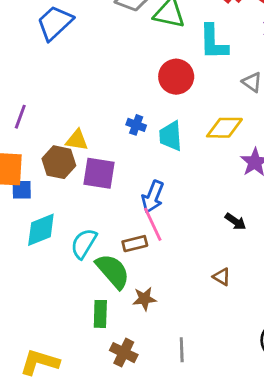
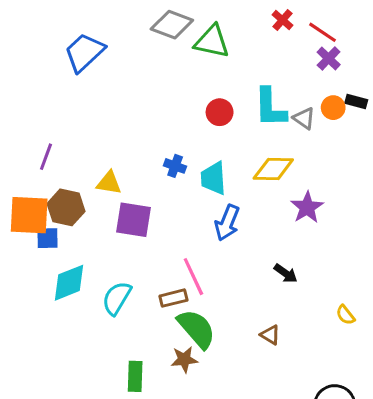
cyan L-shape: (213, 42) -> (270, 108), moved
red circle: (176, 77) -> (220, 112), size x0.7
brown hexagon: (59, 162) -> (66, 207), moved
blue arrow: (153, 197) -> (227, 223), moved
green semicircle: (113, 271) -> (197, 329), moved

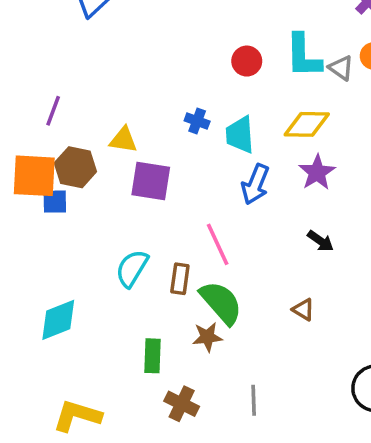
purple star: (307, 207) -> (317, 172), moved
cyan diamond: (69, 283) -> (58, 320), moved
brown rectangle: (173, 298) -> (180, 279), moved, turned -68

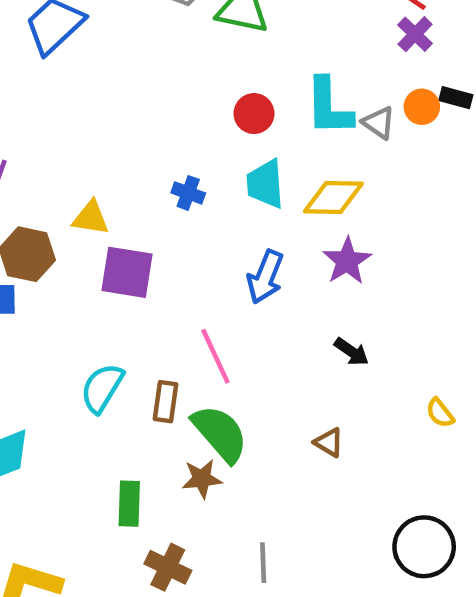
cyan trapezoid: (240, 135) -> (265, 184), moved

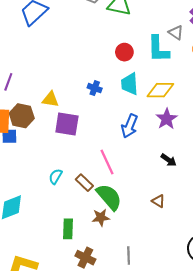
gray triangle: (379, 123) -> (176, 33), moved
cyan semicircle: (102, 388) -> (56, 176), size x0.7
brown rectangle: (166, 402) -> (84, 183), turned -54

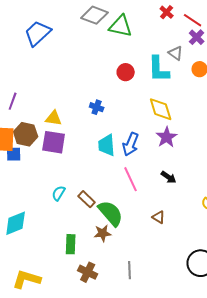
cyan trapezoid: (130, 84) -> (107, 145), moved
yellow diamond: (160, 90) -> (161, 109), turned 72
purple square: (67, 124) -> (54, 142), moved
pink line: (107, 162) -> (131, 179), moved

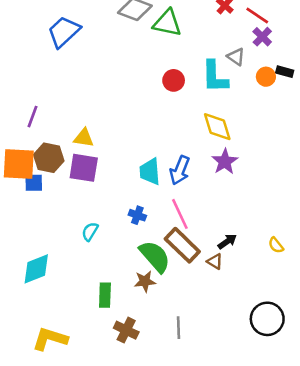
blue cross: (97, 107) -> (137, 215), moved
black arrow: (169, 177) -> (227, 241), moved, turned -70
brown rectangle: (87, 199) -> (182, 245), moved, size x1.6

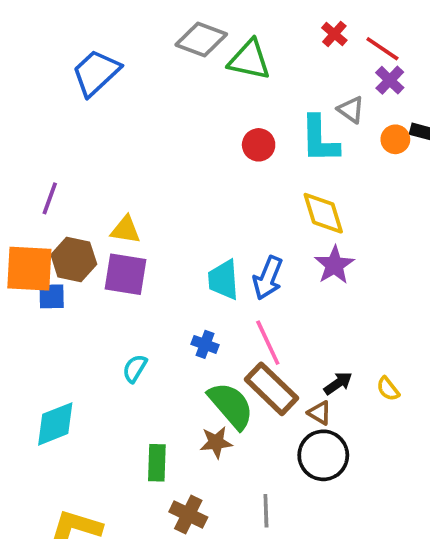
yellow semicircle: (276, 245) -> (388, 389), moved
black circle: (267, 319) -> (323, 455), moved

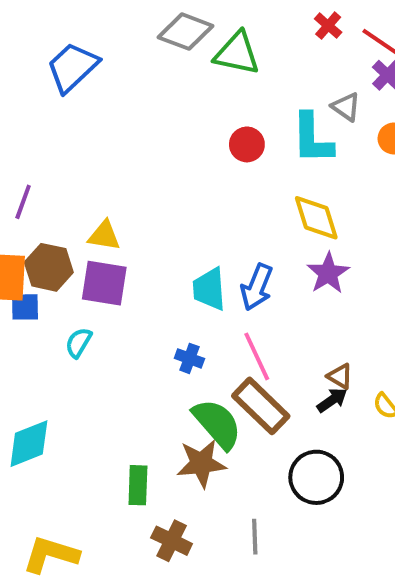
cyan semicircle: (135, 368) -> (78, 343), moved
brown triangle: (320, 413) -> (340, 376), moved
brown star: (216, 442) -> (201, 463), size x1.4

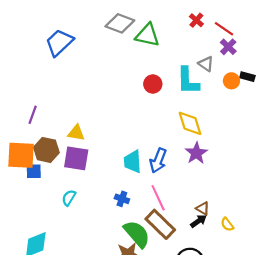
cyan semicircle: (78, 343) -> (69, 198), moved

